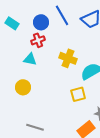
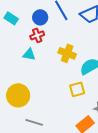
yellow circle: (23, 87) -> (18, 95), moved, size x1.5

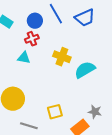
yellow square: (77, 89) -> (55, 112), moved

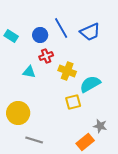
red cross: (32, 39) -> (46, 56), moved
yellow square: (55, 112) -> (73, 102), moved

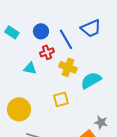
blue line: (61, 28) -> (66, 39), moved
yellow square: (73, 102) -> (61, 99), moved

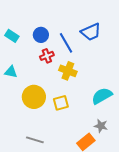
cyan triangle: (30, 68) -> (11, 72), moved
cyan semicircle: (91, 80) -> (102, 96), moved
yellow circle: (19, 109) -> (34, 97), moved

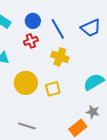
blue trapezoid: (91, 32) -> (91, 28), moved
red cross: (47, 56) -> (31, 41), moved

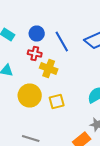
red cross: (31, 41) -> (35, 54), turned 32
yellow cross: (60, 57) -> (49, 68), moved

